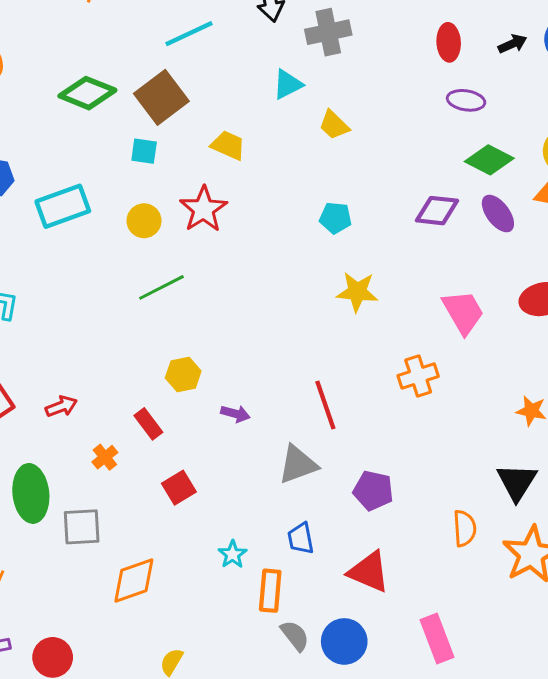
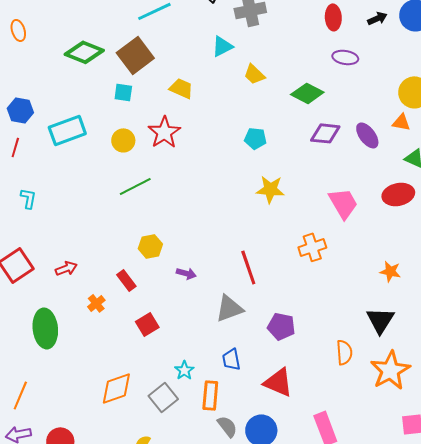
green diamond: (489, 160) -> (307, 93), moved
gray square: (82, 527) -> (163, 397), moved, turned -36

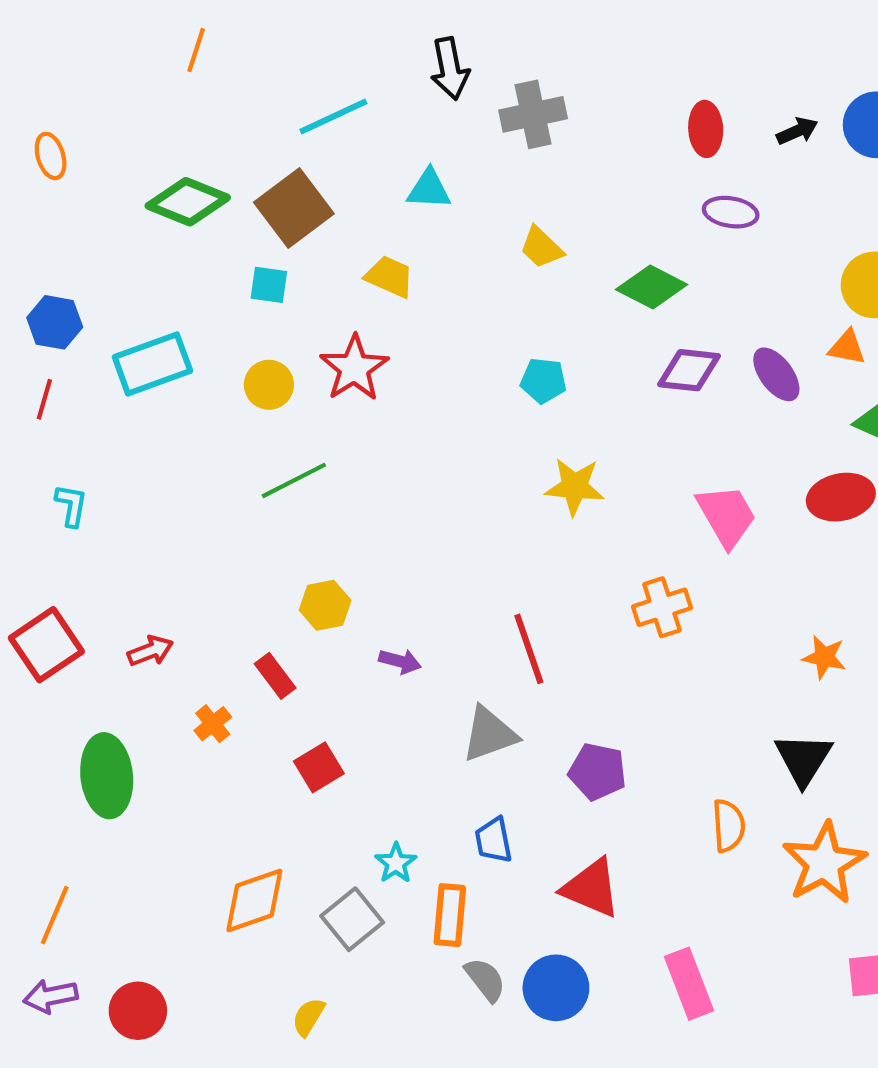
cyan triangle: (222, 46) -> (429, 189), moved, turned 30

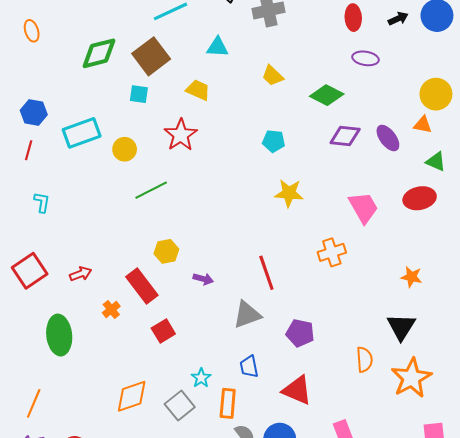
green diamond: (188, 202) -> (99, 53), turned -36
yellow circle: (269, 385) -> (125, 149), moved
red rectangle: (275, 676) -> (142, 286), size x1.6

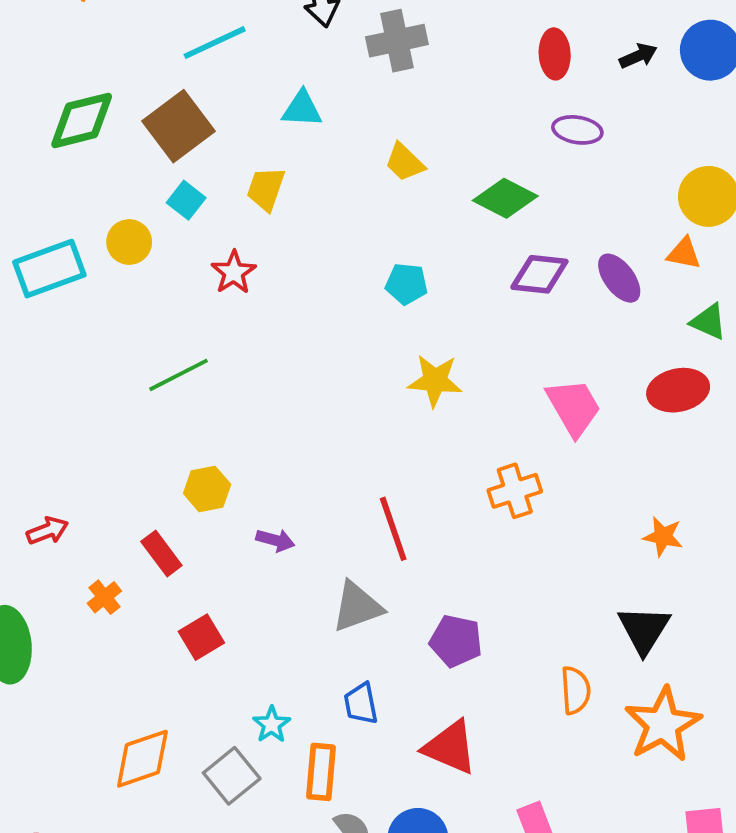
yellow trapezoid: (198, 90) -> (266, 189), turned -95
cyan square: (139, 94) -> (186, 200), moved, turned 30
red star: (181, 135) -> (234, 272), size x0.7
yellow circle: (125, 149) -> (129, 242), moved
red rectangle: (142, 286) -> (161, 554), size x0.7

